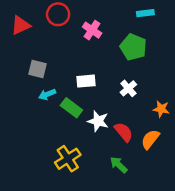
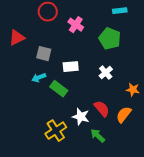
red triangle: (20, 25) -> (17, 38), moved
gray square: (37, 69) -> (44, 54), moved
white star: (98, 121) -> (81, 117), moved

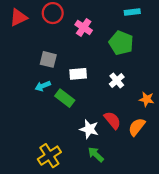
red triangle: (17, 38) -> (18, 17), moved
yellow cross: (56, 131) -> (49, 156), moved
green arrow: (98, 136) -> (96, 155), moved

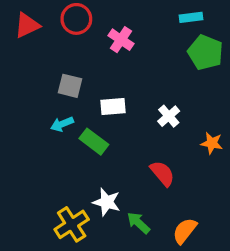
green pentagon: (121, 43) -> (205, 52), moved
orange semicircle: (137, 127) -> (185, 231), moved
white star: (89, 129) -> (107, 202), moved

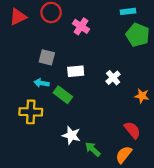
cyan arrow: (62, 124) -> (41, 83), turned 32
red semicircle: (162, 173) -> (132, 130), moved
yellow cross: (72, 224) -> (31, 112), moved, turned 35

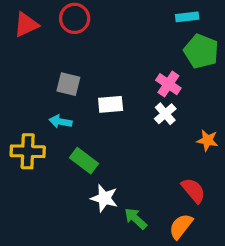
pink cross: (81, 26) -> (168, 84), moved
green rectangle: (63, 95) -> (84, 161), moved
yellow cross: (31, 112) -> (28, 151), moved

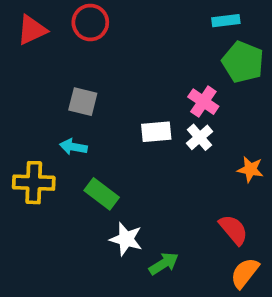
white rectangle: (111, 104) -> (156, 132), moved
green arrow: (136, 218) -> (164, 264), turned 105
orange semicircle: (181, 226) -> (245, 273), moved

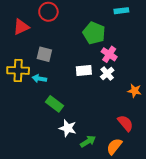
red triangle: (32, 30) -> (21, 27), moved
green pentagon: (243, 62) -> (94, 33), moved
yellow cross: (34, 183) -> (18, 70), moved
orange semicircle: (245, 273) -> (114, 146), moved

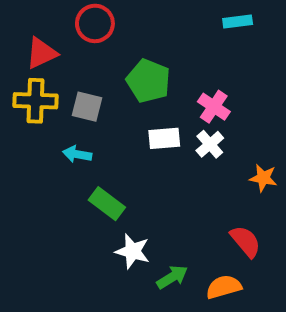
green pentagon: (94, 33) -> (148, 81), moved
yellow cross: (18, 70) -> (36, 101), moved
orange semicircle: (114, 146) -> (224, 287), turned 36

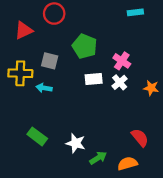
yellow cross: (36, 101) -> (20, 73), moved
orange star: (263, 178) -> (151, 88), moved
green rectangle: (107, 204) -> (37, 136), moved

